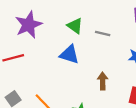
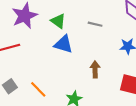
green triangle: (75, 26) -> (58, 21), moved

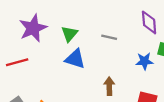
green triangle: (58, 21) -> (69, 34), turned 35

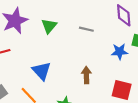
blue triangle: (75, 59) -> (42, 71), moved, turned 30

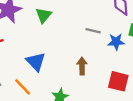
gray line: (86, 29) -> (93, 31), moved

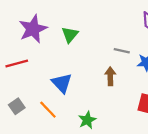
brown arrow: (82, 66) -> (110, 76), moved

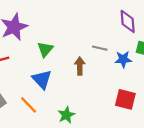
green triangle: (70, 35) -> (45, 49), moved
brown arrow: (110, 76) -> (80, 66), moved

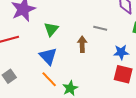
blue star: (123, 59) -> (121, 52), moved
orange line: (29, 105) -> (49, 79), moved

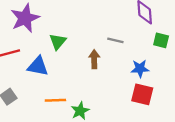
blue triangle: (48, 56) -> (38, 66), moved, turned -36
orange line: (49, 79) -> (55, 100), turned -48

